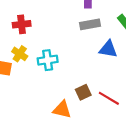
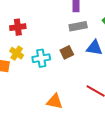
brown square: (83, 92) -> (67, 52), moved

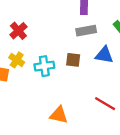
red cross: (18, 27) -> (18, 31), turned -35
brown square: (67, 52) -> (73, 60), turned 32

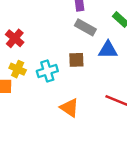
gray rectangle: (86, 31) -> (85, 27), turned 48
orange triangle: (59, 115) -> (70, 108), moved, turned 30

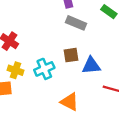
blue triangle: (108, 50) -> (91, 66), moved

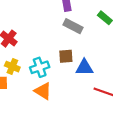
orange triangle: (70, 102) -> (43, 91), moved

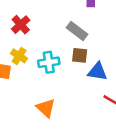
gray rectangle: (73, 26) -> (77, 31), moved
orange triangle: (43, 91) -> (46, 108), moved

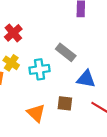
gray rectangle: (77, 31) -> (66, 52), moved
brown square: (80, 55) -> (65, 103), moved

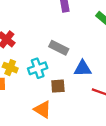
brown square: (65, 103) -> (58, 86), moved

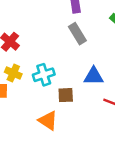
gray rectangle: (59, 48) -> (77, 34), moved, turned 30

